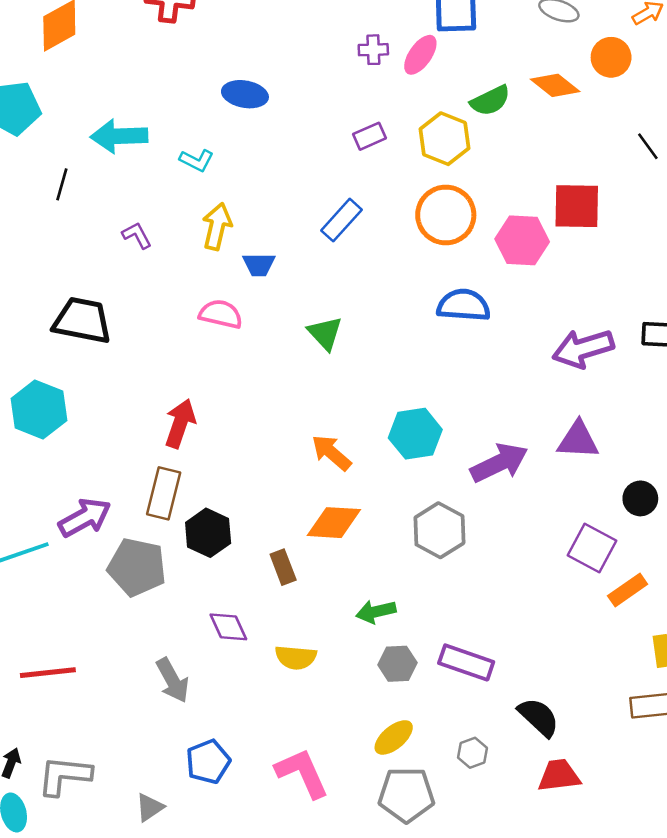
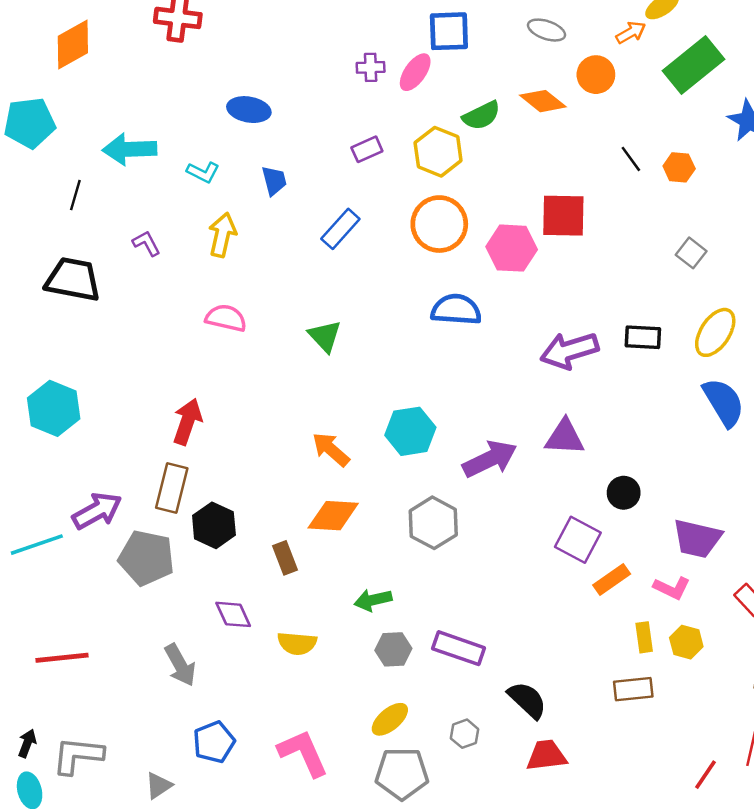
blue trapezoid: (259, 265) -> (274, 181), moved, turned -104
black trapezoid: (82, 320) -> (73, 279), moved

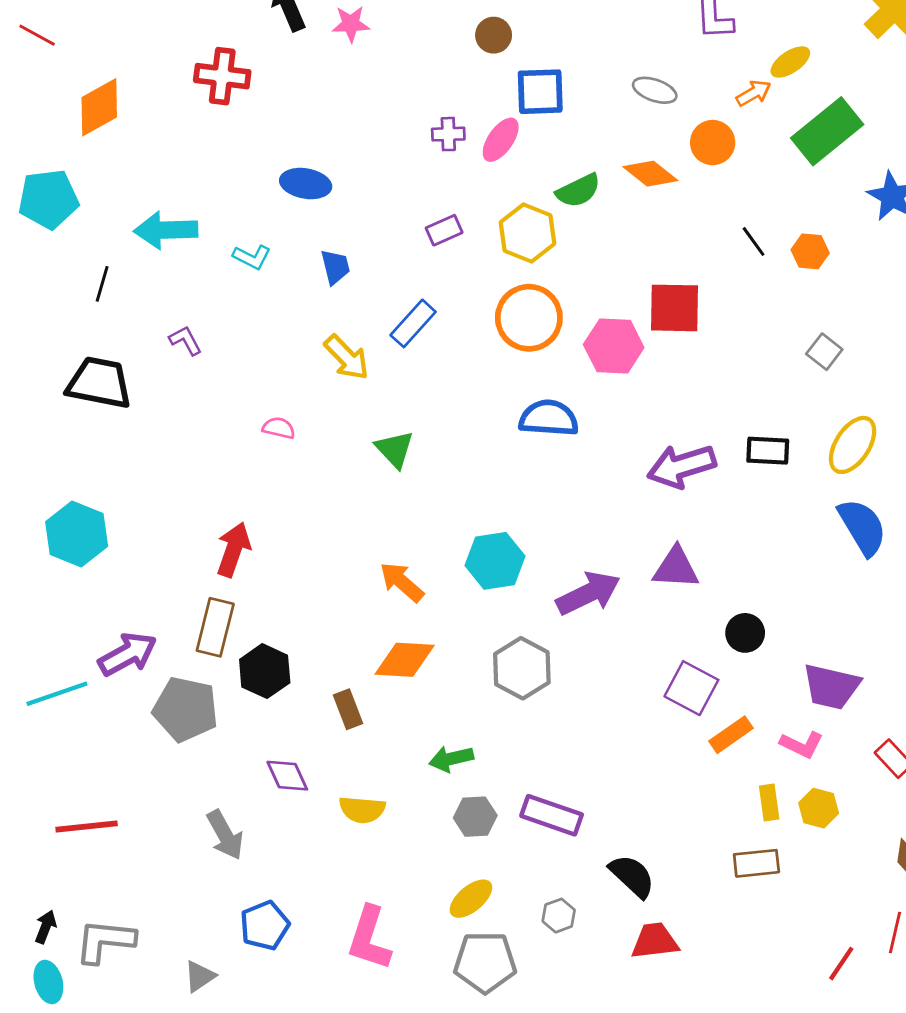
yellow arrow: (222, 235) -> (347, 357), moved, turned 123
pink semicircle: (226, 318) -> (279, 428), size x0.7
pink L-shape: (303, 753) -> (369, 938), turned -138

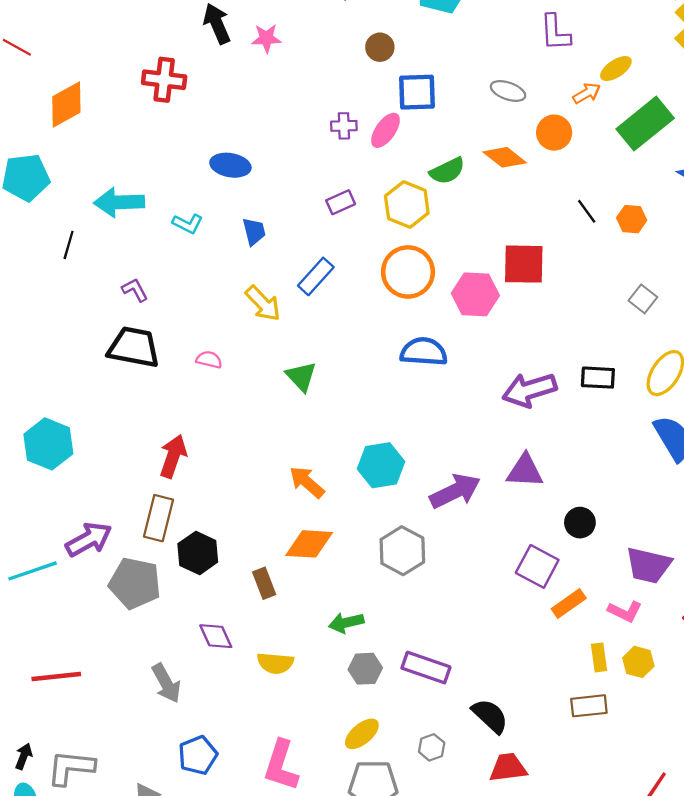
black trapezoid: (99, 383) -> (134, 347), moved

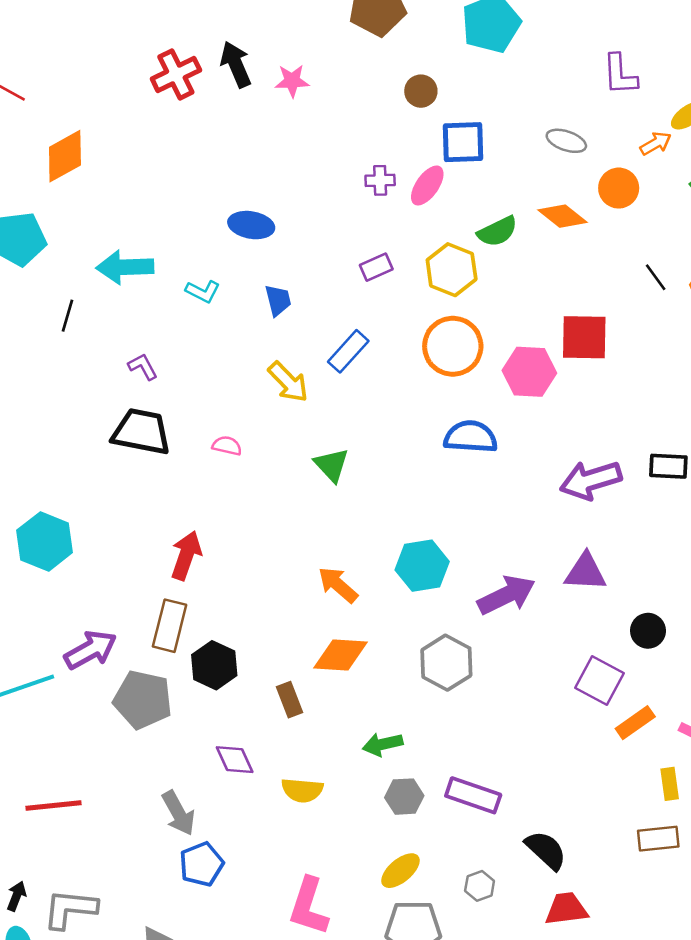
red cross: (164, 80) -> (176, 74), moved, turned -33
blue pentagon: (198, 755) -> (201, 864), moved

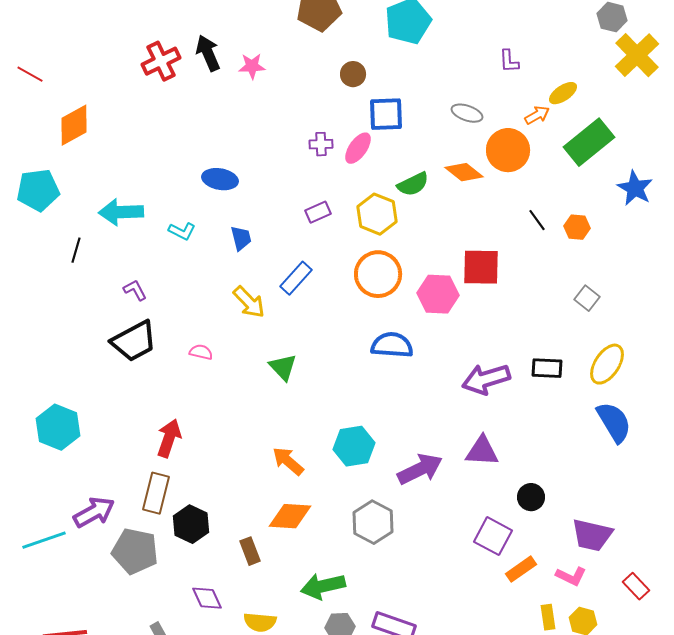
purple L-shape: (620, 74) -> (509, 61), size x0.7
orange circle: (619, 188) -> (508, 150), size x1.4
black trapezoid: (141, 432) -> (134, 341), turned 141
green arrow: (383, 744) -> (323, 586), size x1.4

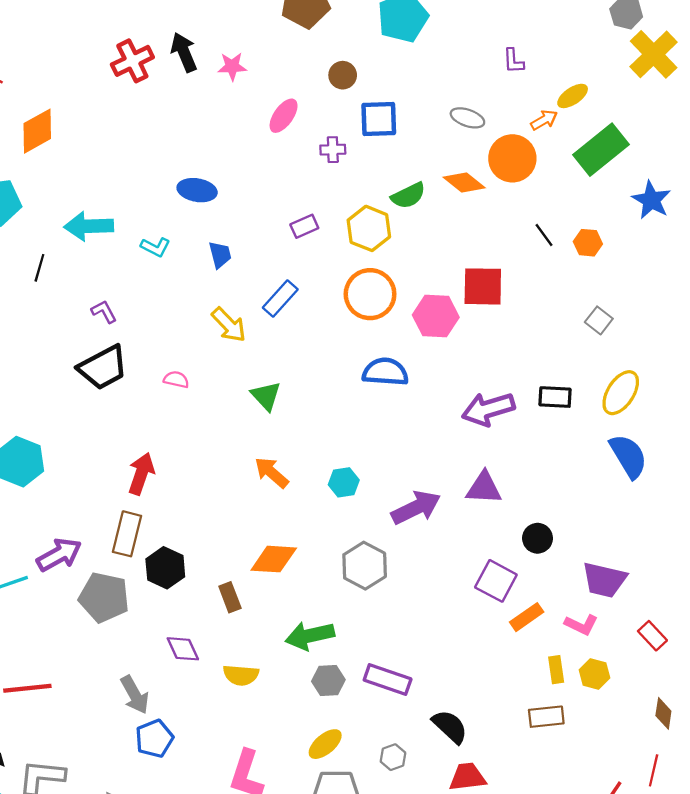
purple cross: (321, 144) -> (333, 150), moved
pink ellipse: (358, 148) -> (284, 116), moved
cyan hexagon: (354, 446) -> (344, 482), size x0.7
orange arrow: (288, 461) -> (272, 473), moved

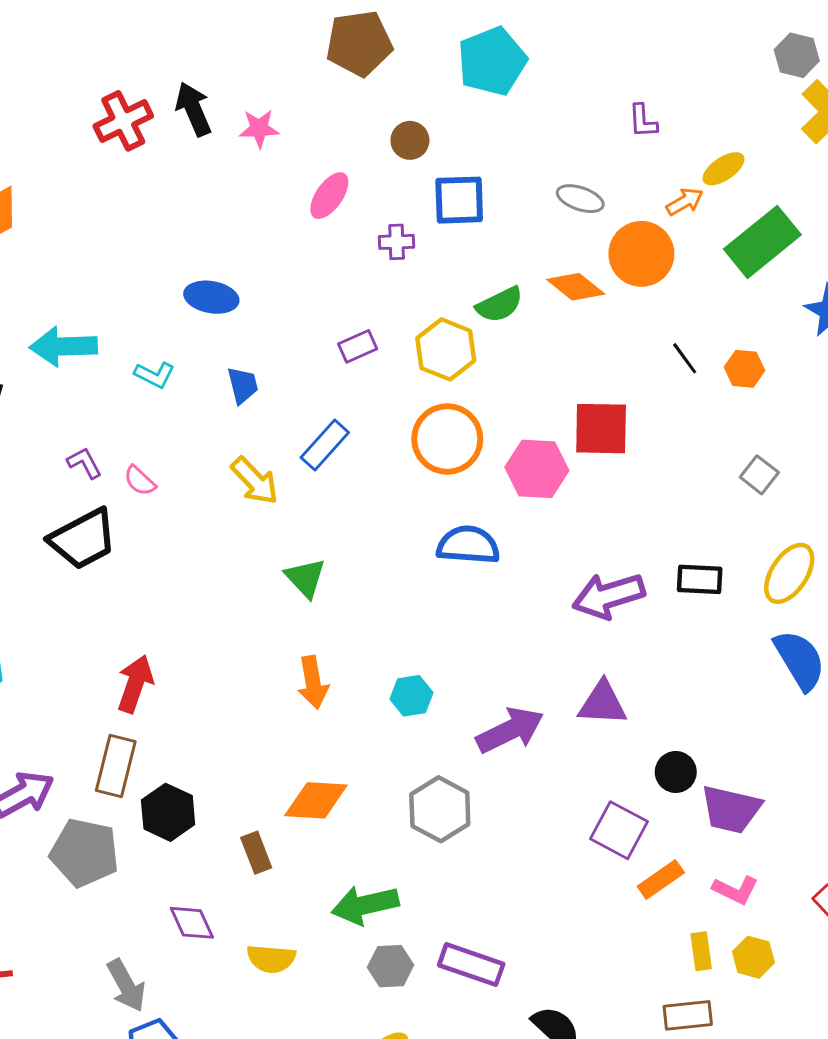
pink semicircle: (176, 380) -> (140, 481), moved, turned -150
orange arrow: (272, 473) -> (313, 682), turned -141
purple trapezoid: (604, 580) -> (731, 809), moved

